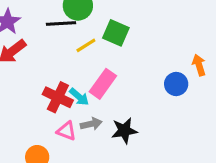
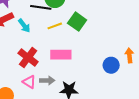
pink rectangle: (103, 84) -> (61, 55), turned 42
cyan arrow: (79, 97) -> (24, 26), moved

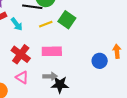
gray arrow: (47, 80) -> (50, 76), moved

